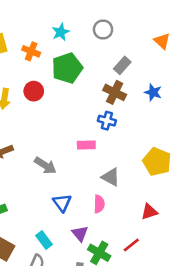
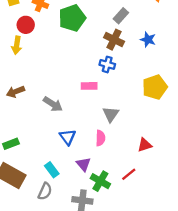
red circle: (34, 91) -> (26, 25), moved
yellow pentagon: (157, 162) -> (155, 87), moved, turned 30
gray triangle: (111, 177) -> (111, 114), turned 36

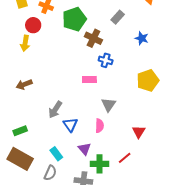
brown cross: (114, 40) -> (93, 38), moved
gray arrow: (53, 104) -> (55, 110), moved, turned 90
red triangle: (145, 145) -> (139, 132), turned -40
green cross: (100, 181) -> (99, 164), turned -30

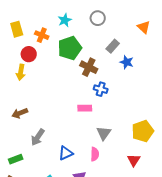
blue star: (142, 38) -> (127, 62), moved
yellow pentagon: (148, 80) -> (143, 131), moved
gray arrow: (55, 110) -> (38, 137), moved
blue triangle: (70, 125) -> (66, 153), turned 42

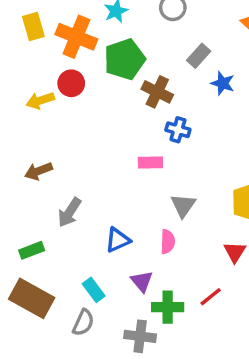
orange cross: (42, 35) -> (76, 37), size x1.6
red circle: (29, 54) -> (71, 83), moved
yellow arrow: (21, 72) -> (40, 100), turned 63

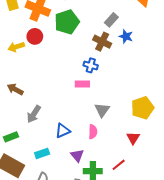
brown cross: (157, 92) -> (102, 42), moved
blue cross: (178, 130) -> (91, 65), moved
brown arrow: (39, 171) -> (15, 89), turned 49
cyan rectangle: (94, 290) -> (42, 153), moved, turned -72

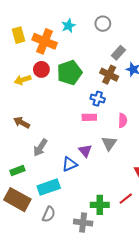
green pentagon: (67, 22) -> (70, 73), moved
pink semicircle: (93, 132) -> (123, 120), moved
cyan rectangle: (42, 153) -> (49, 187), size x1.5
purple triangle: (77, 156) -> (85, 151), moved

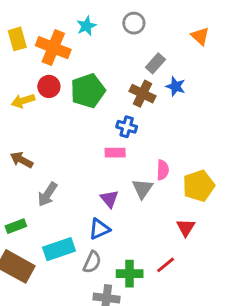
pink semicircle: (123, 120) -> (163, 170), moved
blue triangle: (70, 164) -> (99, 229), moved
gray semicircle: (49, 214) -> (92, 262), moved

